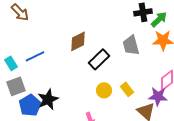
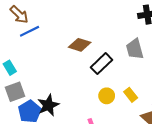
brown diamond: (78, 41) -> (80, 45), turned 45
blue line: (35, 56) -> (30, 31), moved

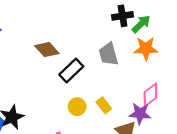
brown diamond: (80, 45) -> (47, 50), turned 30

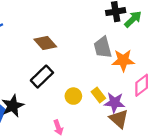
orange star: (146, 48) -> (123, 60), moved
black rectangle: (71, 71) -> (42, 77), moved
purple star: (140, 114) -> (115, 103), moved

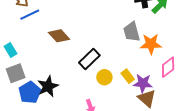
brown diamond: (45, 43) -> (59, 36), moved
black rectangle: (42, 77) -> (89, 59), moved

